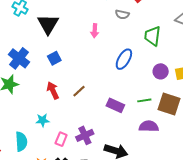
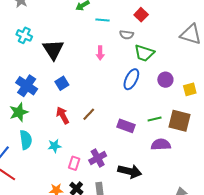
green trapezoid: (152, 36) -> (144, 53), moved, turned -75
purple circle: (161, 71) -> (165, 80), moved
cyan semicircle: (21, 142) -> (26, 140), moved

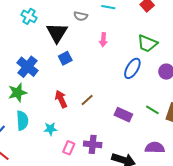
gray semicircle: (127, 35) -> (81, 16), moved
blue square: (62, 83) -> (65, 58), moved
green line: (155, 119) -> (152, 110), turned 40
purple semicircle: (161, 144) -> (155, 148), moved
purple cross: (98, 158) -> (93, 144), turned 30

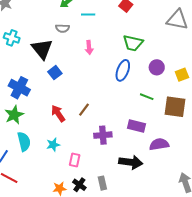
green line: (152, 110) -> (147, 97), moved
purple rectangle: (123, 115) -> (137, 126), moved
purple cross: (93, 144) -> (103, 135), moved

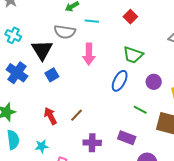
gray semicircle: (62, 28) -> (65, 32), size x1.5
pink arrow: (89, 47) -> (89, 54), size x1.5
blue cross: (19, 88) -> (17, 73), moved

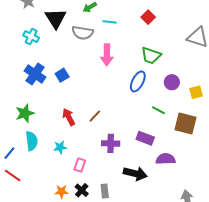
black triangle: (42, 50) -> (56, 19), moved
blue square: (52, 75) -> (62, 75), moved

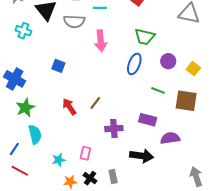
blue cross: (35, 74) -> (15, 79), moved
blue square: (62, 75) -> (58, 66), turned -32
yellow square: (196, 92) -> (193, 69), turned -32
cyan star: (60, 147) -> (59, 160), moved

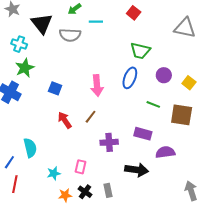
pink arrow: (101, 41) -> (97, 86), moved
blue square: (58, 66) -> (55, 88), moved
green star: (25, 108) -> (25, 68), moved
red line: (20, 171) -> (15, 184), turned 72

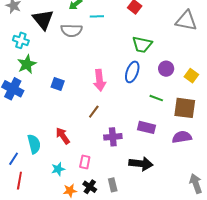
red arrow: (65, 120) -> (63, 136), moved
purple semicircle: (165, 152) -> (182, 137), moved

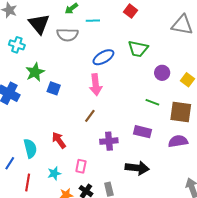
green star: (27, 64) -> (35, 72), moved
blue ellipse: (132, 72) -> (103, 57), moved, turned 40
red line: (19, 181) -> (28, 183), moved

